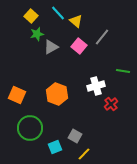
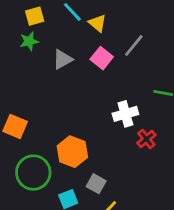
yellow square: (31, 16) -> (35, 16), turned 32
green star: (37, 34) -> (29, 41), moved
orange hexagon: (57, 94) -> (72, 152), moved

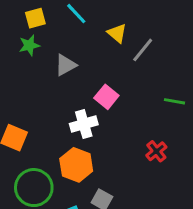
yellow triangle: (98, 23) -> (117, 33), moved
pink square: (102, 58) -> (106, 97), moved
white cross: (125, 114) -> (84, 124), moved

